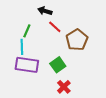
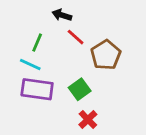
cyan line: (22, 47) -> (30, 65), turned -63

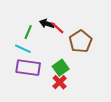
black arrow: (62, 15) -> (47, 24), moved
red cross: (88, 119) -> (60, 82), moved

